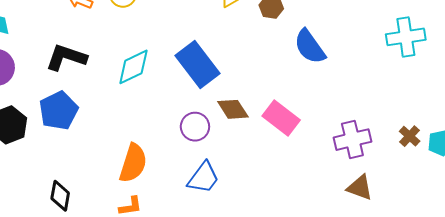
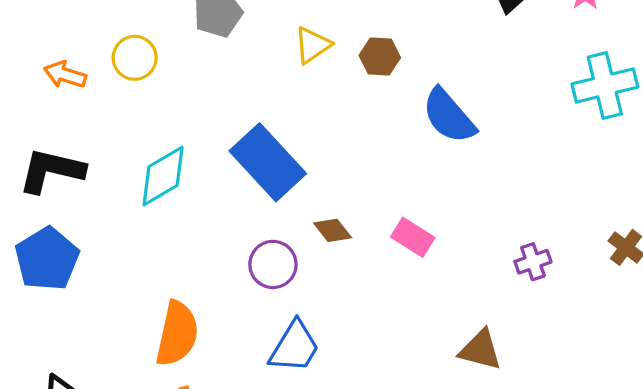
brown diamond: (233, 109) -> (333, 230), size x0.7
pink rectangle: (281, 118) -> (413, 237), size x0.7
purple cross: (352, 140) -> (533, 262), size x0.6
brown triangle: (360, 188) -> (480, 350), moved

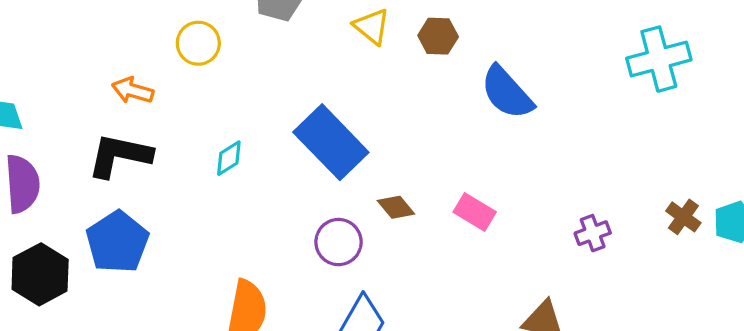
yellow triangle: (312, 45) -> (372, 26), turned -45
orange arrow: (65, 75) -> (133, 90), moved
cyan diamond: (163, 176) -> (229, 158), size x0.6

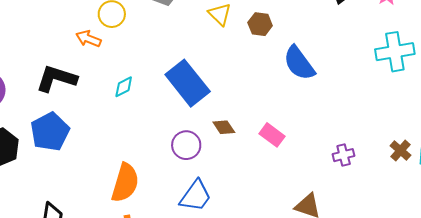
orange arrow: (133, 90) -> (88, 39), moved

